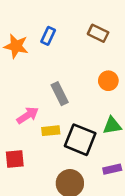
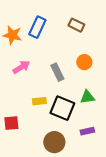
blue rectangle: (48, 36) -> (37, 27), size x1.5
gray rectangle: (60, 94) -> (57, 72), moved
pink arrow: (28, 115) -> (21, 67), moved

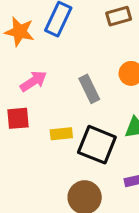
brown rectangle: (76, 25) -> (119, 16), turned -42
red square: (11, 123) -> (18, 118), moved

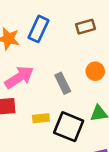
pink arrow: (33, 81) -> (19, 77), size x1.4

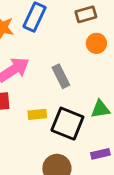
orange circle: (95, 71) -> (96, 43), moved

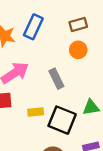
orange circle: (96, 43) -> (78, 50), moved

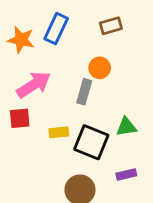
orange circle: (78, 50) -> (100, 68), moved
gray rectangle: (56, 79) -> (84, 92), turned 42

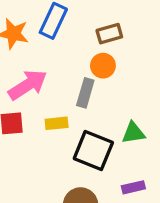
brown rectangle: (111, 26) -> (109, 34), moved
yellow rectangle: (59, 132) -> (57, 123), moved

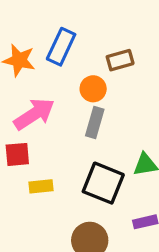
orange circle: (103, 66) -> (93, 89), moved
yellow rectangle: (57, 123) -> (41, 186), moved

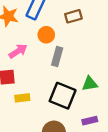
orange circle: (93, 89) -> (46, 35), moved
pink arrow: (34, 114) -> (18, 51), size x0.7

